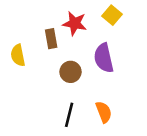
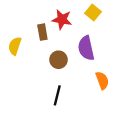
yellow semicircle: (18, 55) -> (15, 46), turned 30
orange semicircle: (104, 112) -> (102, 80), moved

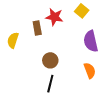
purple semicircle: (86, 48) -> (91, 41), moved
brown circle: (59, 60) -> (50, 60), moved

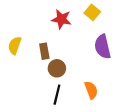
brown rectangle: (37, 28) -> (44, 51), moved
orange semicircle: (90, 71) -> (91, 90), moved

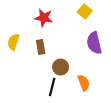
red star: (61, 19) -> (44, 18), moved
brown circle: (57, 68) -> (61, 67), moved

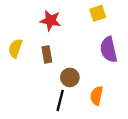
yellow square: (85, 11) -> (98, 13), turned 32
orange semicircle: (84, 83) -> (97, 96), turned -147

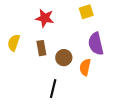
brown circle: (70, 77) -> (64, 58), moved
orange semicircle: (97, 96) -> (85, 67), moved

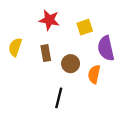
yellow square: (86, 12) -> (85, 27), moved

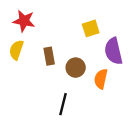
red star: (49, 20) -> (24, 21), moved

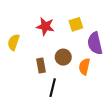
red star: (24, 21) -> (45, 26), moved
brown rectangle: (49, 56) -> (41, 66), moved

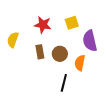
brown rectangle: (41, 66) -> (40, 52), moved
black line: (53, 88) -> (64, 83), moved

